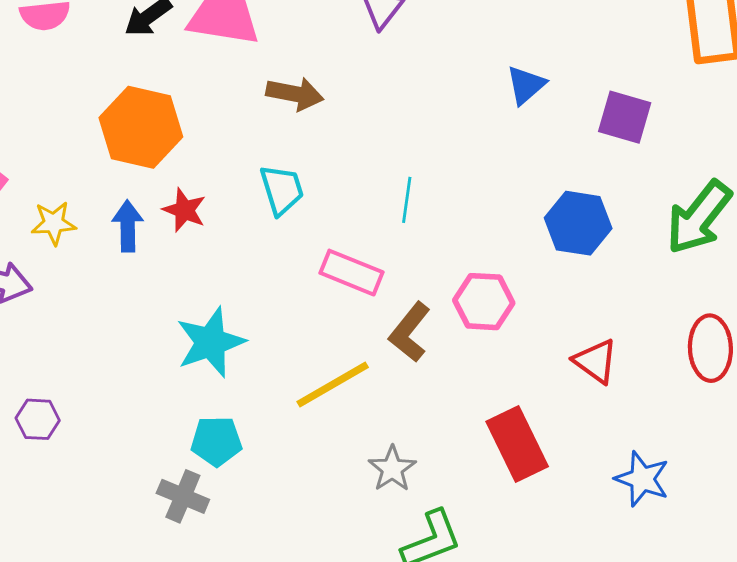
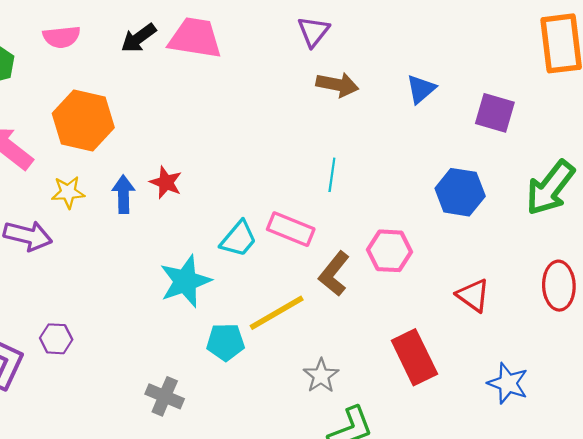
brown arrow: (295, 94) -> (337, 85), moved
orange hexagon: (141, 127) -> (83, 121), moved
cyan trapezoid: (282, 190) -> (239, 239), moved, turned 57
cyan pentagon: (216, 441) -> (226, 342), moved

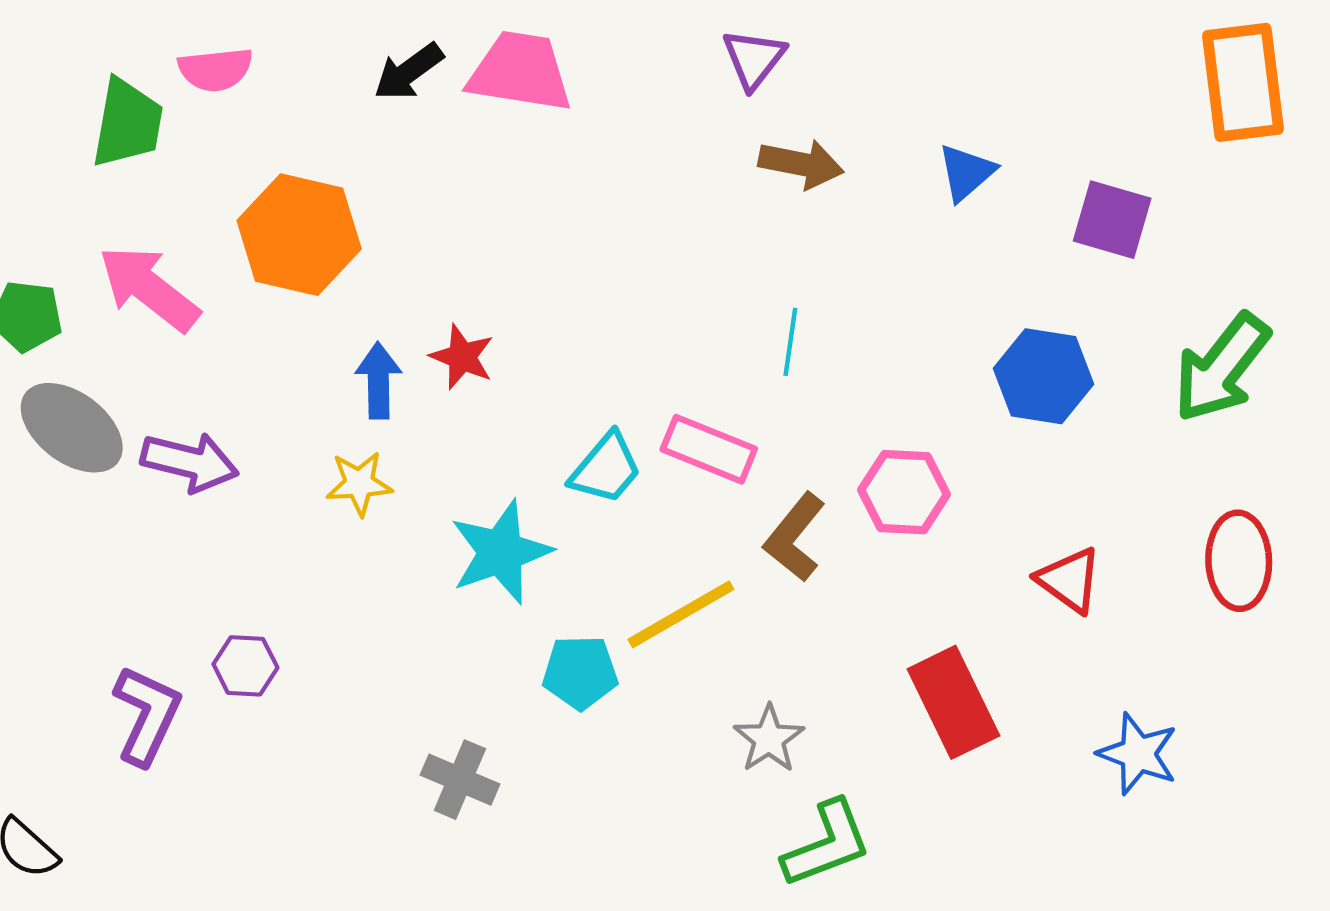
pink semicircle: (62, 37) -> (215, 69), moved
yellow star: (68, 192) -> (359, 484), moved

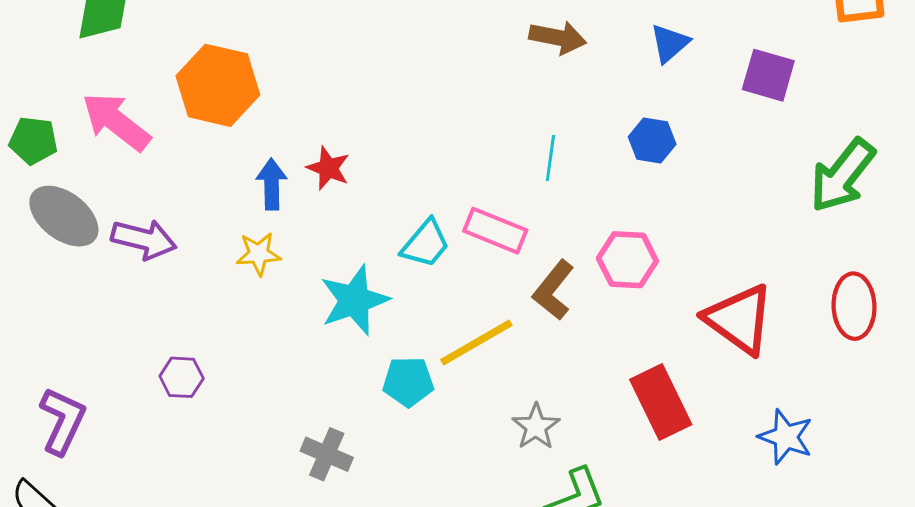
blue hexagon: (1043, 376) -> (652, 141), moved, size x0.7
red triangle: (1069, 580) -> (739, 319), size x1.6
purple L-shape: (147, 715) -> (62, 421), moved

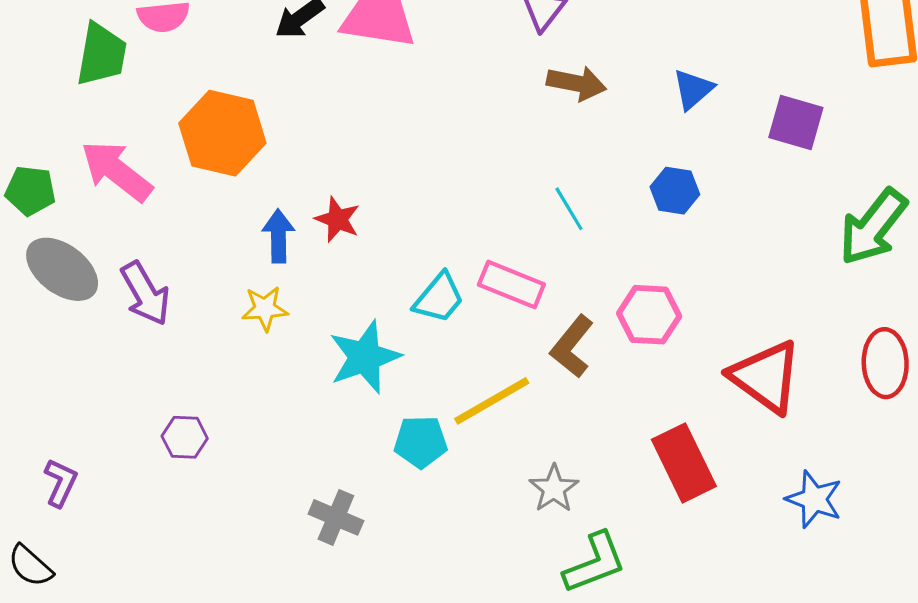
cyan line: (550, 158) -> (569, 209), turned -39
purple arrow: (144, 239) -> (145, 293), turned 46
purple L-shape: (62, 421) -> (61, 483), size x0.7

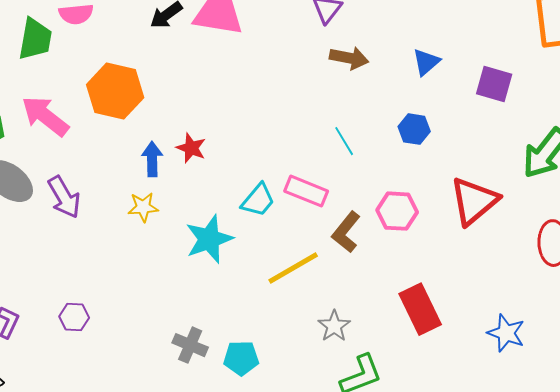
red triangle: (766, 377) -> (474, 201), moved, turned 44
purple hexagon: (185, 437) -> (74, 317), moved
cyan pentagon: (421, 442) -> (241, 358), moved

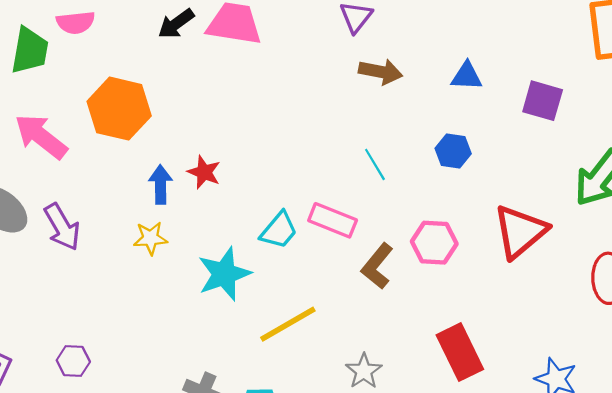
blue triangle: (426, 62) -> (467, 76), turned 44
yellow line: (293, 268) -> (288, 324), moved

